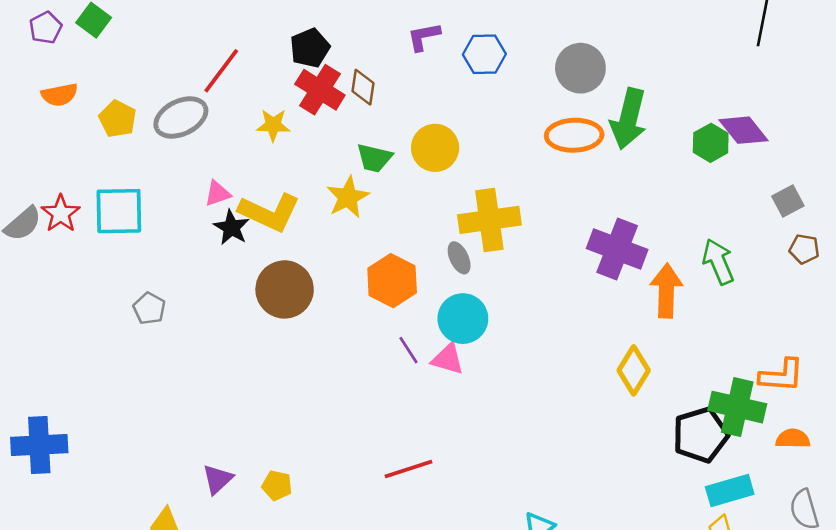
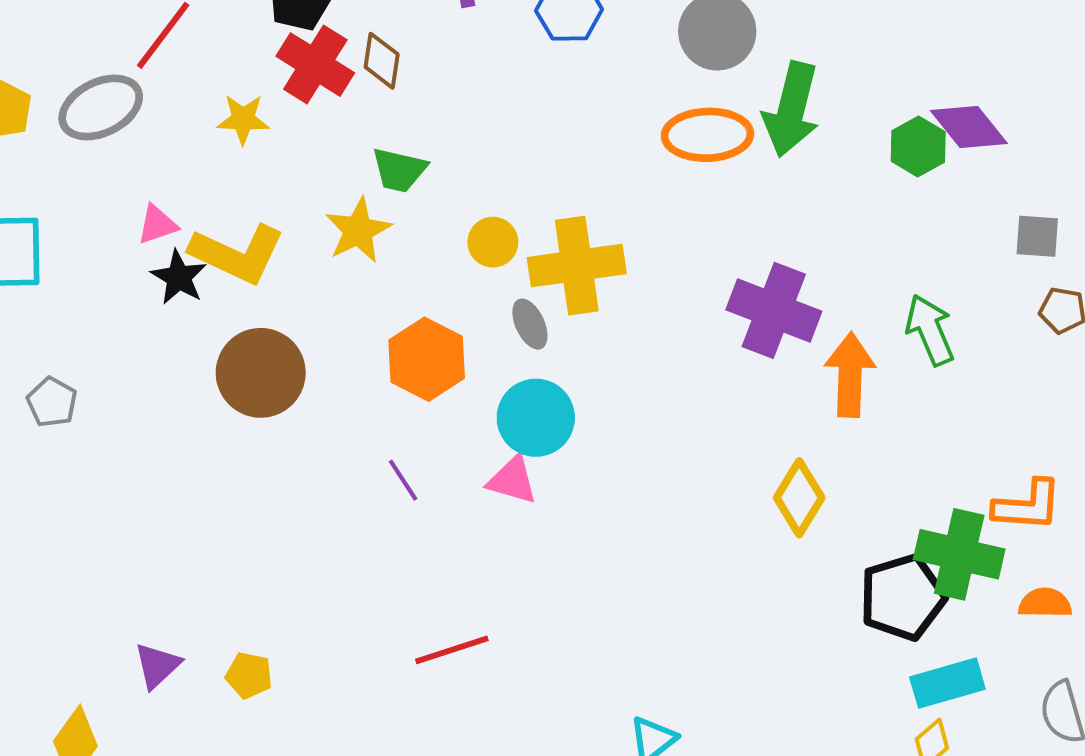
yellow circle: (435, 148) -> (493, 242), moved, size x0.7
gray square: (788, 201) -> (1037, 236), turned 32
purple line: (408, 350) -> (403, 480), moved

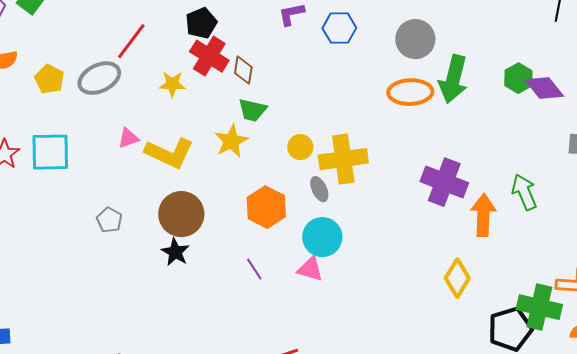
brown diamond: (382, 61) -> (243, 70), moved
green hexagon: (918, 147) -> (518, 78), moved
black star: (179, 277) -> (175, 252), moved
gray pentagon: (52, 402) -> (109, 220), moved

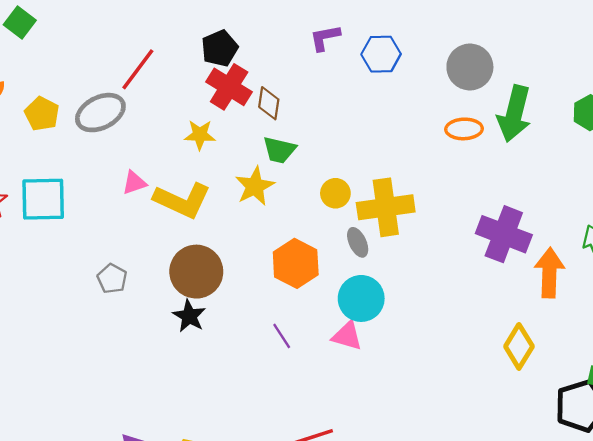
yellow star: (172, 84) -> (200, 135), moved
orange ellipse: (410, 92) -> (464, 129), size x0.7

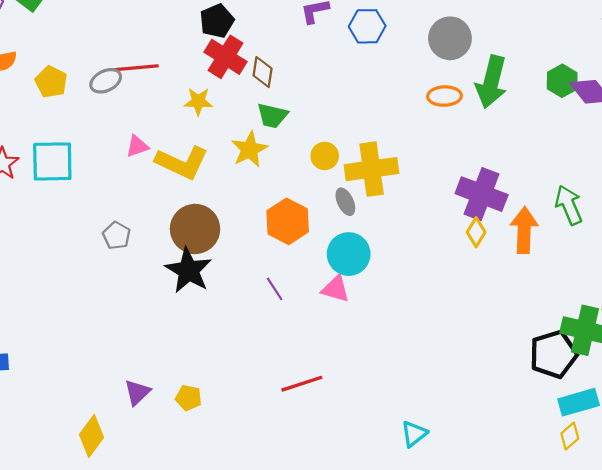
red line: (138, 69) -> (136, 68), moved, turned 48
gray ellipse: (100, 113) -> (106, 81), size x0.7
black star: (189, 316) -> (188, 270), size x1.5
yellow diamond: (519, 346) -> (476, 232), moved, size x0.7

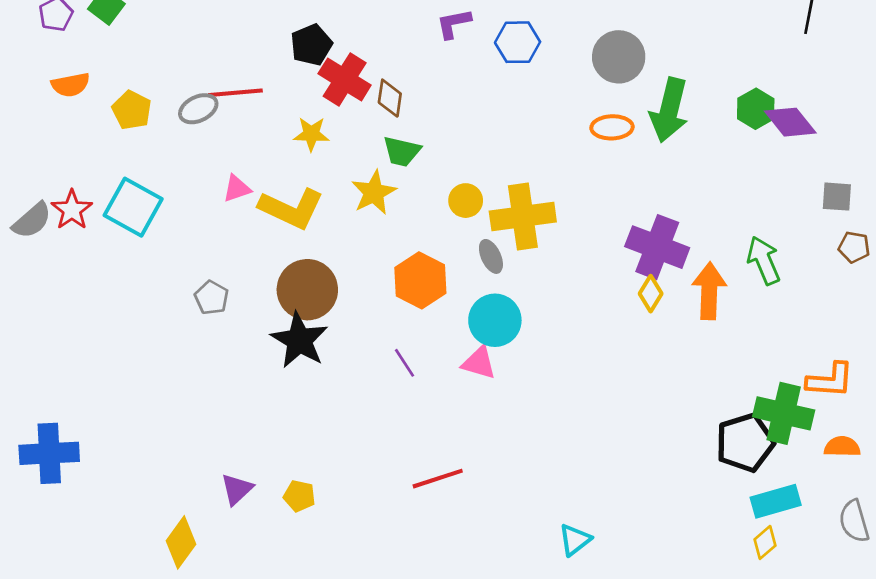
black pentagon: (217, 21) -> (311, 45), moved
cyan square: (52, 161) -> (133, 207), turned 30

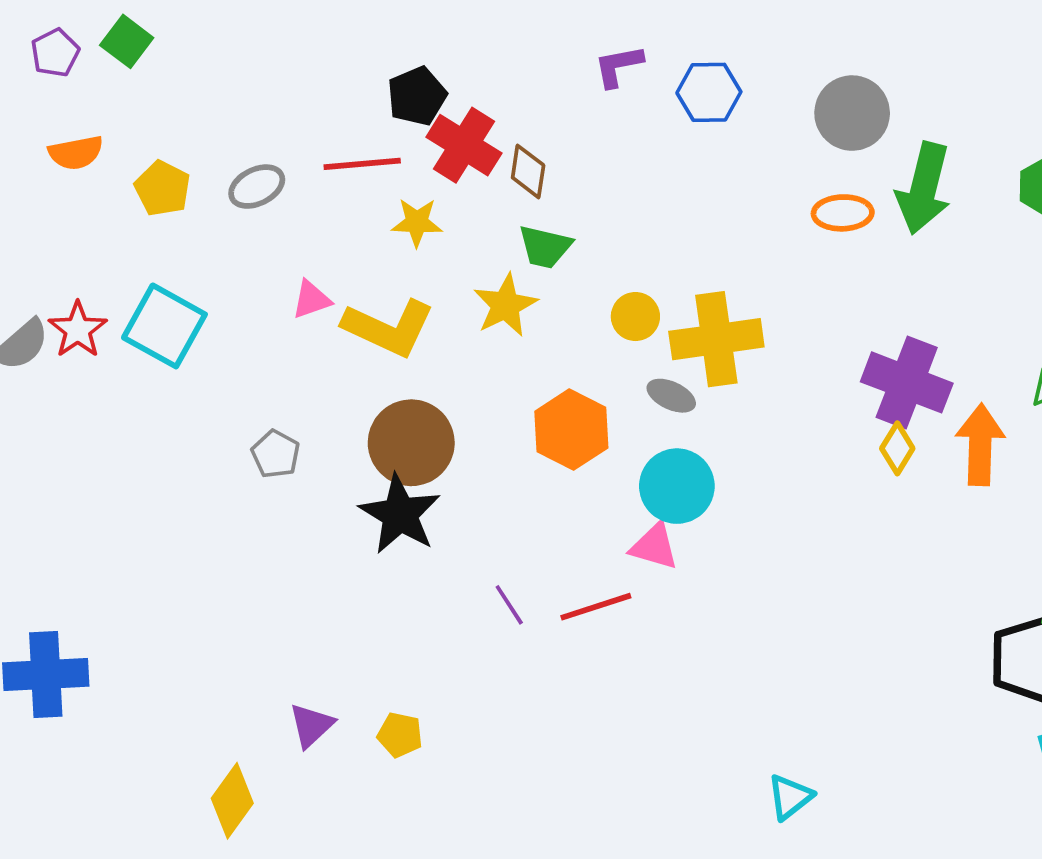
red line: (235, 93) -> (362, 164), moved
gray ellipse: (491, 256) -> (671, 396), turned -40
purple line: (404, 363) -> (509, 605), moved
red line: (438, 479) -> (596, 607), moved

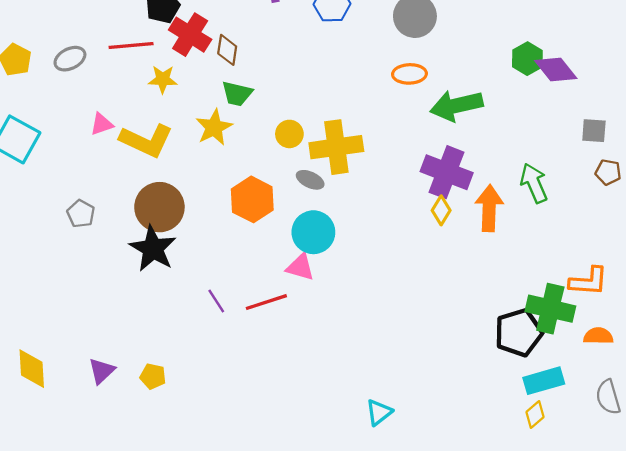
green arrow: (924, 188) -> (456, 106), moved, turned 63
yellow diamond: (232, 801) -> (32, 369), moved, turned -39

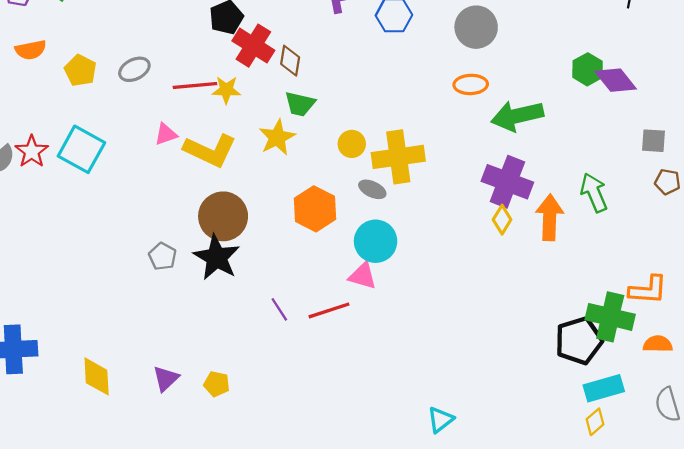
red line: (131, 46) -> (195, 86), moved
gray pentagon: (81, 214) -> (163, 256), moved

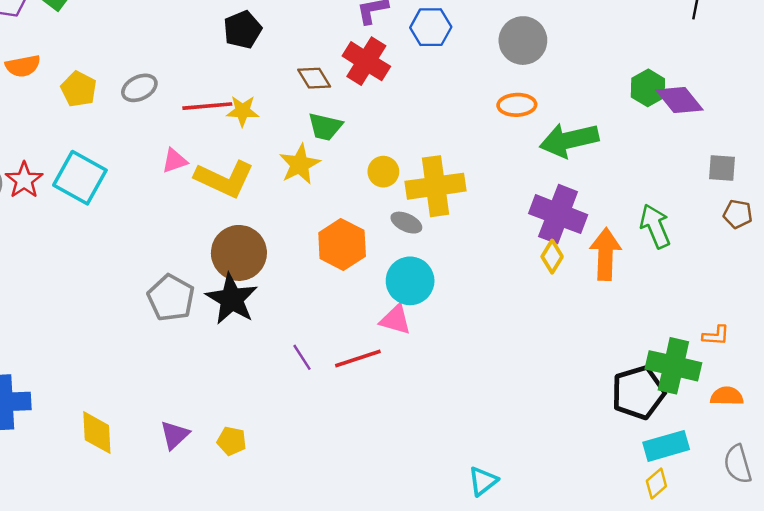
red cross: (253, 46) -> (366, 61), moved
brown diamond: (290, 61) -> (314, 78), turned -40
gray pentagon: (163, 256) -> (171, 298), size x1.5
orange L-shape: (648, 290) -> (716, 335), size x0.6

